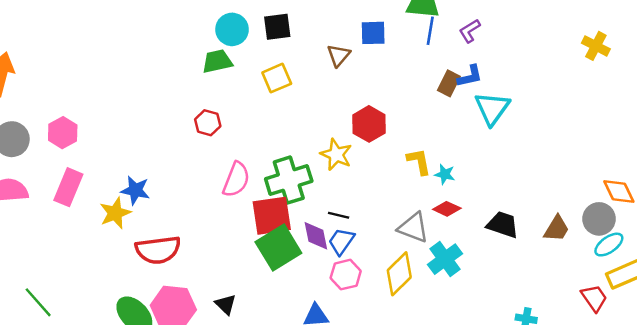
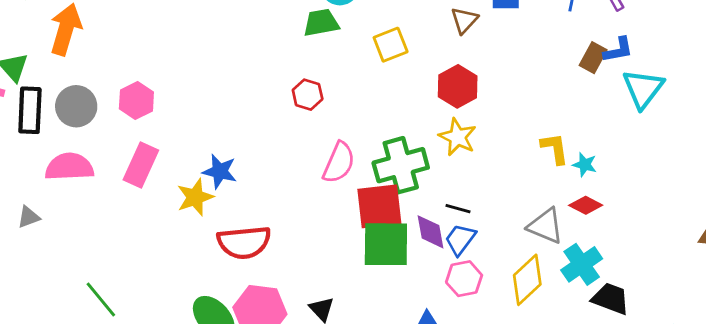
red hexagon: (369, 124) -> (458, 86), moved
black trapezoid: (503, 225) -> (611, 299), moved
green square: (278, 247) -> (386, 244), turned 30

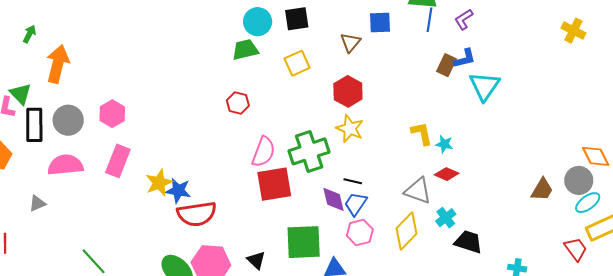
blue star: (220, 171) -> (178, 191), moved
red square: (379, 206) -> (274, 184), moved
green square: (386, 244) -> (304, 242), moved
cyan cross: (582, 264) -> (446, 218), size x0.7

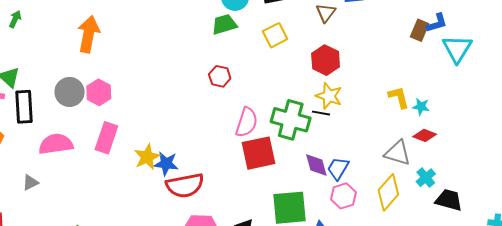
orange arrow: (58, 64) -> (89, 34), moved
gray circle: (68, 120) -> (70, 92), moved
green cross: (309, 151) -> (291, 120), turned 36
black line: (353, 181) -> (321, 113), moved

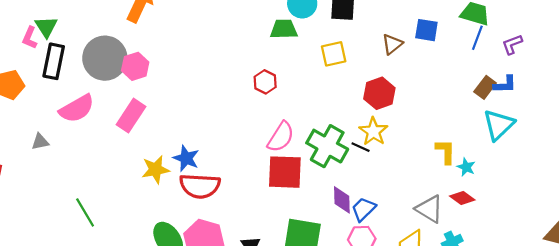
cyan triangle: (457, 49) -> (499, 125), moved
gray circle: (70, 92) -> (105, 58), size x1.4
pink semicircle: (56, 144) -> (77, 109), turned 144
yellow star: (147, 157) -> (155, 170), moved

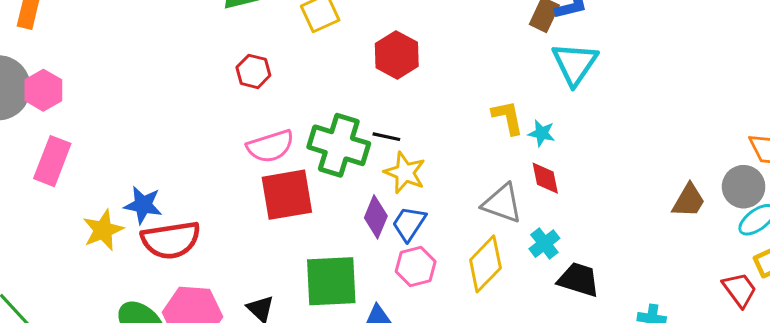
red hexagon: (265, 82) -> (253, 71), moved
yellow star: (373, 131) -> (405, 173), moved
pink semicircle: (281, 137) -> (270, 146), turned 52
red diamond: (462, 198) -> (545, 178), turned 55
purple diamond: (342, 200) -> (376, 217), turned 36

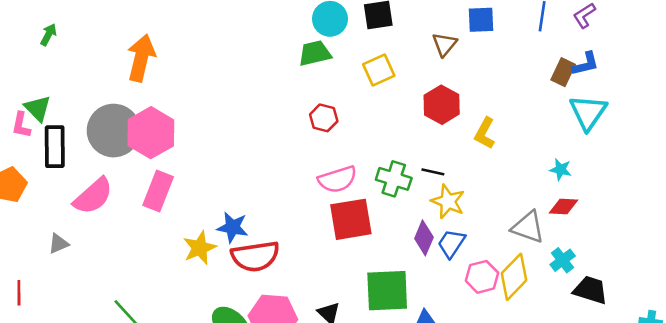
pink hexagon: (43, 90) -> (151, 133), size x1.5
yellow L-shape: (508, 117) -> (485, 133), moved, turned -140
green cross: (339, 145) -> (394, 179), size x0.7
red diamond: (545, 178) -> (563, 206), turned -76
pink hexagon: (416, 267) -> (482, 277), moved

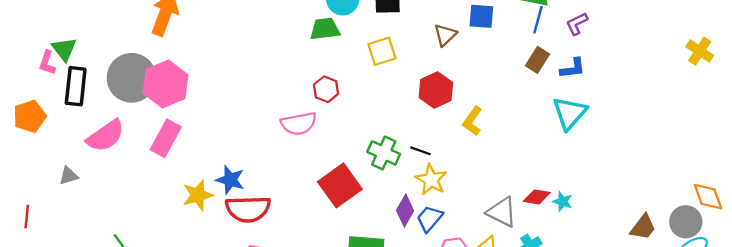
brown rectangle: (563, 72) -> (538, 60), moved
cyan star: (561, 170) -> (563, 201), moved
pink semicircle: (337, 179) -> (299, 124), moved
red square: (351, 219) -> (340, 185), turned -33

